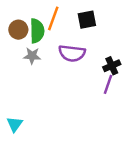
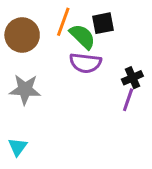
brown circle: (18, 30) -> (22, 35), size x1.5
green semicircle: (37, 31) -> (82, 36), moved, turned -45
gray star: (32, 56) -> (25, 89), moved, size x1.5

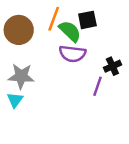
purple line: (128, 100) -> (97, 86), moved
cyan triangle: (18, 147) -> (15, 100), moved

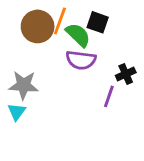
black square: (87, 20) -> (98, 22), turned 30
brown circle: (19, 30) -> (38, 26), moved

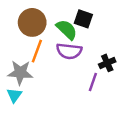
orange line: (60, 21) -> (37, 51), moved

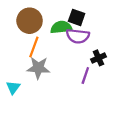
green semicircle: (67, 30) -> (61, 27), turned -50
purple semicircle: (69, 51) -> (78, 36), moved
gray star: (20, 73) -> (38, 68), moved

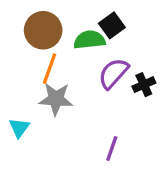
black square: (77, 17) -> (112, 25), turned 35
purple semicircle: (78, 36) -> (113, 73), moved, turned 125
purple line: (85, 75) -> (112, 149), moved

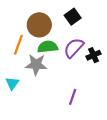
brown circle: (43, 30) -> (39, 25), moved
green semicircle: (89, 40) -> (48, 47), moved
orange line: (50, 69) -> (18, 45), moved

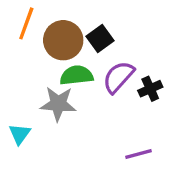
black square: (73, 17) -> (100, 39), moved
orange line: (18, 45) -> (26, 23), moved
purple line: (73, 97) -> (138, 154), moved, turned 56

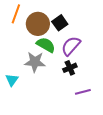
green semicircle: (77, 75) -> (46, 45), turned 36
black cross: (150, 89) -> (70, 68), moved

